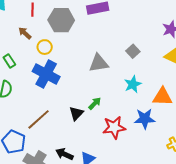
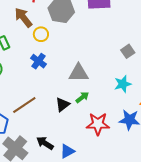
brown arrow: (25, 33) -> (23, 18), size x1.5
gray triangle: (99, 63) -> (79, 73), moved
blue cross: (46, 74) -> (38, 61), size x0.6

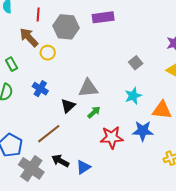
blue cross: (38, 61) -> (40, 89), moved
brown line: (24, 105) -> (49, 134), moved
black triangle: (63, 105) -> (68, 106), moved

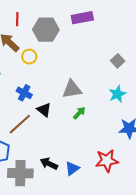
black triangle: (68, 106) -> (44, 110), moved, turned -35
brown line: (49, 134) -> (20, 124), moved
red star: (112, 137) -> (107, 161), moved
gray cross: (31, 168) -> (20, 173), turned -30

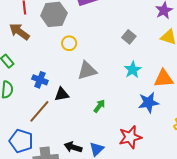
yellow circle: (29, 57) -> (69, 43), moved
black triangle: (44, 110) -> (62, 94), turned -42
green arrow: (79, 113) -> (99, 106), moved

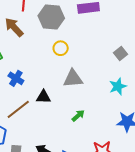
blue cross: (40, 80) -> (16, 78), moved

